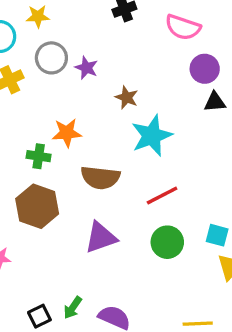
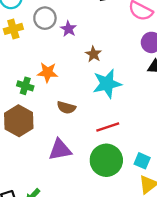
brown semicircle: (100, 178) -> (66, 108), size x0.7
green circle: (167, 242) -> (106, 160), size x1.4

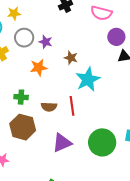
orange star: (48, 72) -> (39, 67), moved
brown semicircle: (66, 108) -> (49, 107), moved
red line: (108, 127) -> (72, 106), moved, turned -66

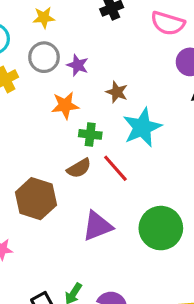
yellow star: (14, 13) -> (44, 18), moved
green cross: (21, 97) -> (90, 134), moved
red line: (72, 106) -> (115, 168), turned -36
brown semicircle: (49, 107) -> (79, 168), turned -35

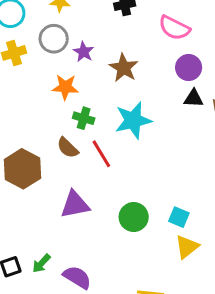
brown star: (117, 92) -> (124, 68), moved, size x1.4
brown semicircle: (79, 168) -> (68, 148), turned 65
green circle: (161, 228) -> (134, 217), size x0.7

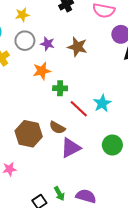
cyan star: (133, 120) -> (102, 103), moved, size x0.7
brown semicircle: (68, 148) -> (57, 128), moved
green arrow: (41, 263) -> (59, 194), turned -56

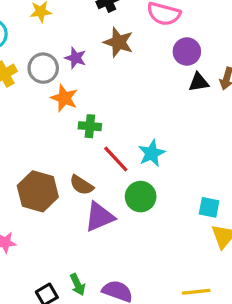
gray circle: (25, 41) -> (43, 68), moved
brown star: (77, 47) -> (118, 42), moved
orange star: (42, 71) -> (64, 98), turned 30
green circle: (112, 145) -> (141, 197), moved

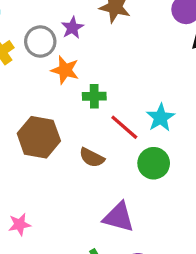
purple star: (76, 58) -> (72, 28), turned 30
brown hexagon: (38, 191) -> (39, 137), moved
purple triangle: (100, 217) -> (119, 217), moved, turned 44

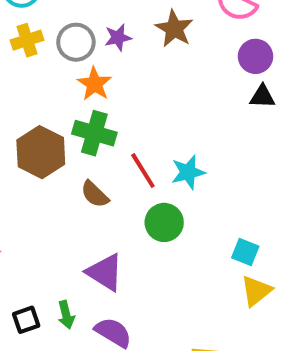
green cross: (94, 96) -> (94, 133), moved, size x1.5

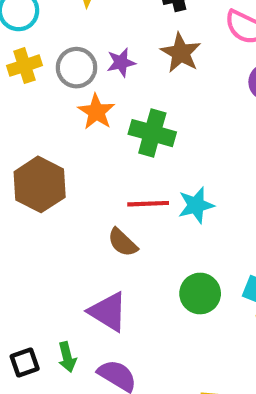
green cross: (94, 133) -> (152, 133), moved
red line: (143, 171) -> (148, 204), turned -60
brown semicircle: (95, 194) -> (123, 242), moved
green circle: (164, 222) -> (200, 293), moved

